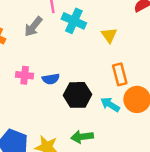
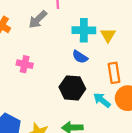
cyan cross: (74, 21) -> (84, 30), moved, turned -30
blue semicircle: (51, 79) -> (80, 57), moved, turned 35

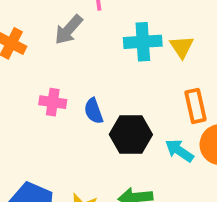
blue semicircle: (80, 57) -> (94, 111), moved, turned 42

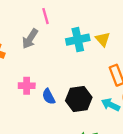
blue semicircle: (94, 111) -> (49, 97), moved

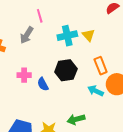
black hexagon: (79, 99) -> (66, 70), moved

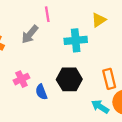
yellow triangle: (89, 35) -> (99, 20), moved, turned 32
pink cross: (24, 75) -> (21, 79), turned -32

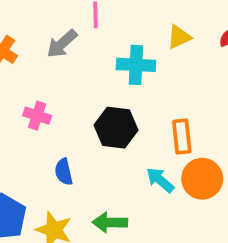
pink cross: (21, 79) -> (37, 116), turned 35
blue semicircle: (41, 92) -> (64, 172), moved

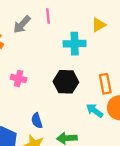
gray arrow: (62, 44) -> (22, 24), moved
blue semicircle: (64, 172) -> (37, 121), moved

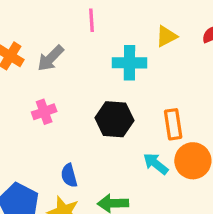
gray arrow: (22, 24) -> (51, 58), moved
pink cross: (19, 79) -> (44, 112), turned -35

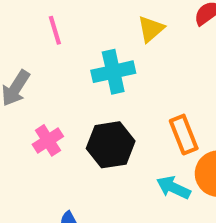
pink cross: (44, 112) -> (48, 140), moved

